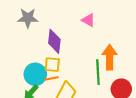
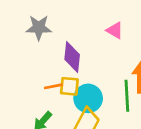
cyan circle: (35, 74) -> (88, 98), moved
orange line: (51, 78) -> (53, 86), moved

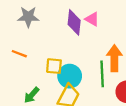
purple diamond: (72, 57) -> (74, 22), moved
orange line: (53, 86) -> (19, 54), moved, turned 32

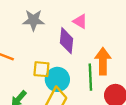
gray star: (28, 17) -> (33, 20), moved
purple diamond: (74, 22) -> (66, 41), moved

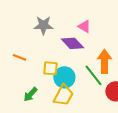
purple diamond: (66, 41) -> (72, 43), turned -50
green line: (90, 77) -> (93, 75), turned -35

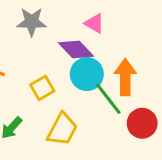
yellow square: (50, 68) -> (42, 88), turned -35
cyan circle: (64, 77) -> (87, 74), moved

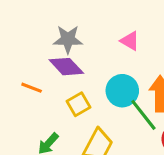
purple diamond: (76, 50) -> (66, 67), moved

